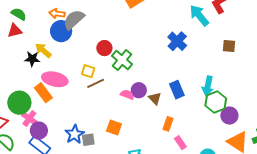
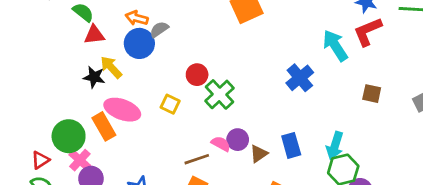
gray semicircle: (74, 20) -> (159, 29), size x0.6
red triangle: (15, 31) -> (94, 35), moved
brown line: (96, 83) -> (197, 159), moved
brown triangle: (155, 98) -> (259, 154), turned 32

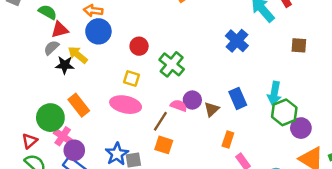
gray semicircle: (159, 29) -> (51, 48), moved
red circle: (197, 75) -> (139, 46), moved
pink ellipse: (122, 110) -> (126, 105), moved
brown line: (197, 159) -> (160, 121), turned -30

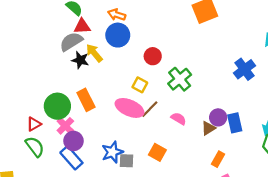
gray semicircle: (51, 48) -> (71, 42), size x1.5
purple circle: (192, 100) -> (218, 117), moved
brown line: (160, 121) -> (150, 109), moved

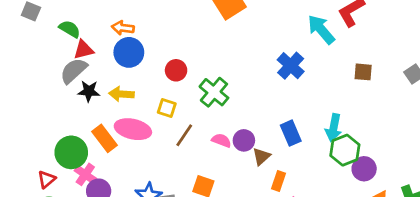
yellow arrow: (94, 53) -> (121, 94), moved, turned -36
pink ellipse: (130, 108) -> (133, 129), moved
purple circle: (218, 117) -> (244, 140), moved
brown triangle: (208, 128) -> (261, 156), moved

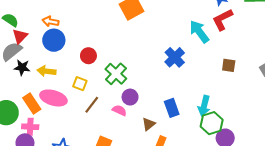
red triangle: (84, 50) -> (20, 36), turned -35
purple circle: (244, 140) -> (130, 97), moved
pink cross: (85, 174) -> (30, 127), moved, turned -35

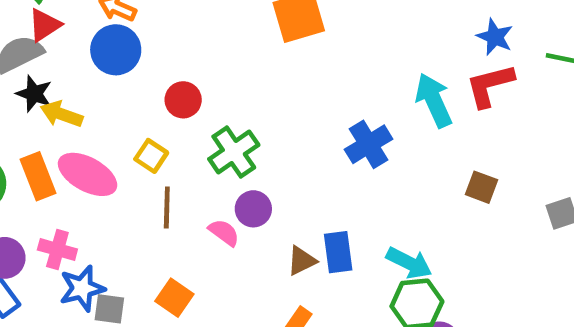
yellow arrow: (46, 71) -> (61, 114), moved
brown line: (92, 105) -> (167, 207), turned -48
cyan arrow: (204, 106) -> (409, 263), turned -90
brown triangle: (149, 124) -> (302, 261), moved
pink cross: (30, 127) -> (57, 249), moved

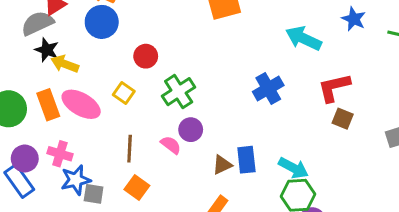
red L-shape: (490, 85) -> (334, 87), moved
cyan arrow: (434, 100) -> (304, 38), moved, turned -42
brown line: (167, 207) -> (130, 149), moved

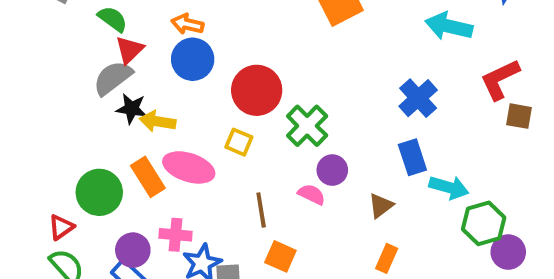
red circle: (146, 56) -> (257, 90), size x1.6
blue rectangle: (246, 160) -> (412, 157), moved
cyan arrow: (293, 168) -> (449, 187), moved

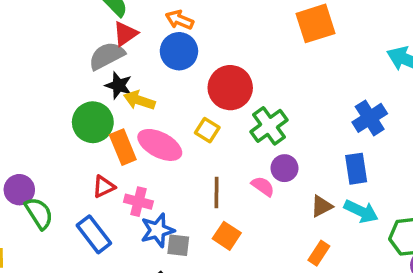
cyan arrow: (449, 187) -> (361, 211), moved
green circle: (99, 192) -> (93, 122), moved
red triangle: (61, 227) -> (104, 187), moved
purple circle: (133, 250) -> (19, 190), moved

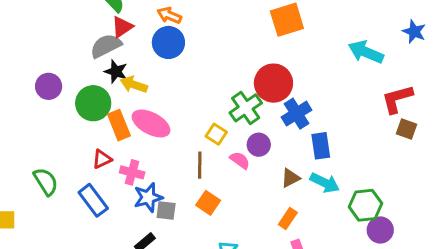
red circle: (230, 88) -> (273, 83), moved
blue cross: (370, 118) -> (296, 114), moved
yellow square: (207, 130) -> (216, 134), moved
purple circle: (19, 190) -> (49, 86), moved

